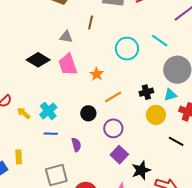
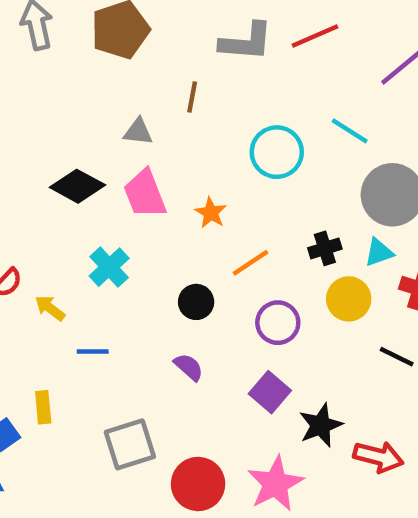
cyan cross: (48, 111) -> (109, 267), moved
purple circle: (113, 128) -> (278, 323), moved
blue line: (51, 134) -> (93, 352), moved
purple semicircle: (76, 145) -> (189, 367), moved, turned -32

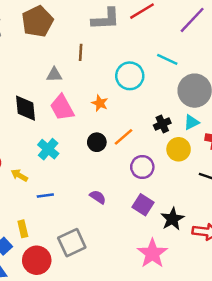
black diamond: (77, 186) -> (26, 108), turned 64
orange star: (211, 213) -> (100, 103), moved
black circle: (196, 302) -> (97, 142), moved
red circle: (198, 484) -> (37, 260), moved

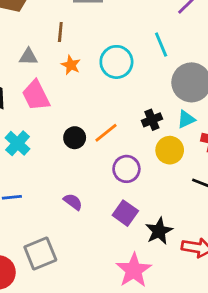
cyan line: (167, 59) -> (161, 45), turned 40
orange star: (100, 103) -> (71, 65), moved

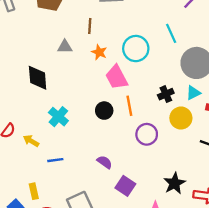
pink trapezoid: (36, 95) -> (117, 77), moved
orange line: (106, 133) -> (129, 106), turned -60
purple square: (125, 213) -> (125, 186), moved

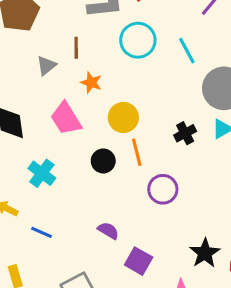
gray triangle: (65, 47) -> (46, 66), moved, turned -35
cyan circle: (136, 49) -> (138, 40), moved
pink trapezoid: (117, 77) -> (66, 119), moved
yellow circle: (181, 118) -> (123, 117), moved
blue line: (55, 160) -> (42, 232), turned 35

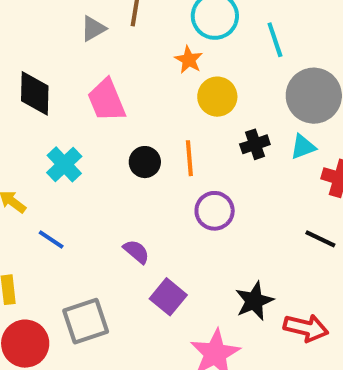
orange star: (91, 83) -> (189, 60), moved
yellow circle: (123, 117) -> (217, 97), moved

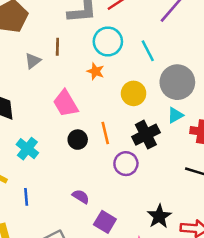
yellow circle: (217, 97) -> (134, 93), moved
pink trapezoid: (106, 100) -> (66, 103), moved
black cross: (255, 144) -> (146, 135), moved, size x1.5
blue line: (51, 240) -> (26, 197), turned 60

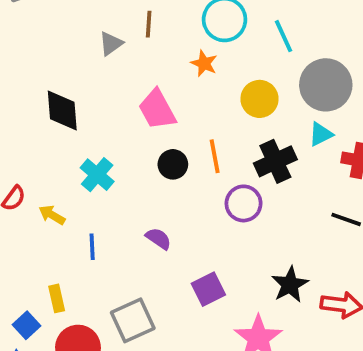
purple semicircle: (81, 197) -> (158, 239), moved
purple square: (105, 222) -> (208, 289), turned 30

